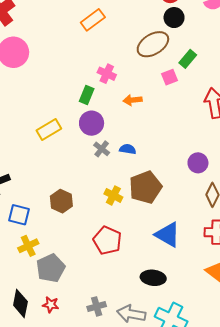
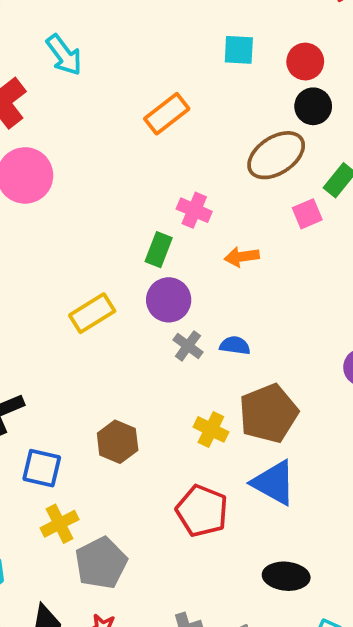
blue triangle: (168, 235) -> (274, 483), moved

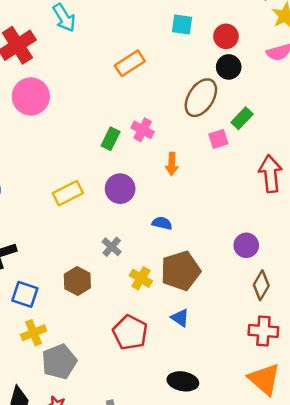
brown ellipse: (276, 155) -> (201, 98), turned -30
green rectangle: (159, 250) -> (111, 139), moved
orange arrow: (242, 257) -> (172, 164), turned -85
gray cross: (188, 346) -> (112, 247), moved
blue triangle: (274, 483) -> (180, 318), size x0.6

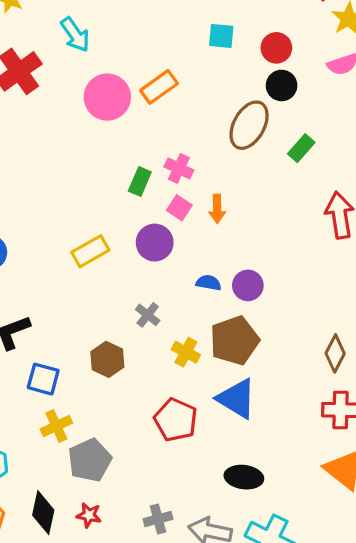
pink circle: (31, 96) -> (107, 97), moved
pink square: (218, 139) -> (179, 208), moved, turned -36
purple circle: (246, 245) -> (248, 285), moved
blue triangle: (180, 318) -> (237, 399), size x1.8

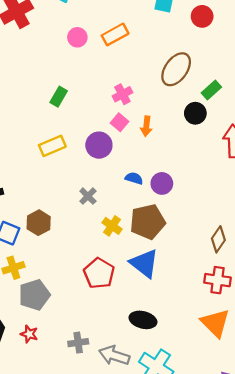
black circle: (282, 85) -> (195, 113), moved
pink circle: (107, 97) -> (77, 37), size x0.6
pink cross: (179, 168) -> (122, 94), turned 30
green rectangle: (140, 181) -> (59, 97), moved
brown hexagon: (107, 359) -> (39, 223), moved

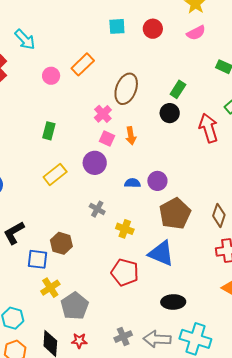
brown ellipse: (176, 69) -> (126, 89), moved
brown pentagon: (148, 222) -> (175, 214), moved

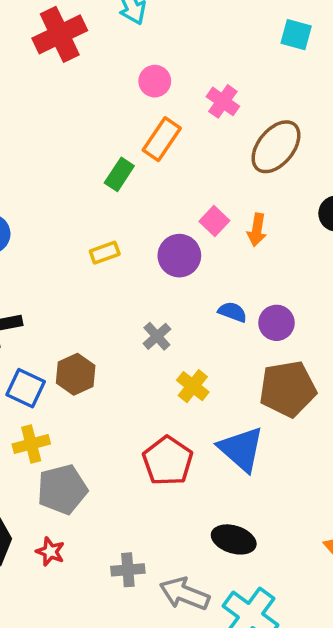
orange rectangle: (83, 64) -> (162, 139), moved, turned -30
pink cross: (103, 114) -> (223, 101), moved, turned -30
yellow rectangle: (55, 174) -> (105, 253), size x0.7

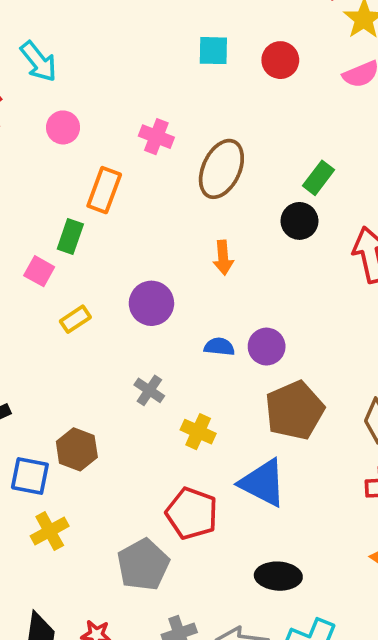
pink circle: (155, 81) -> (63, 127), moved
pink square: (214, 221) -> (39, 271), moved
gray pentagon: (62, 489) -> (143, 565), moved

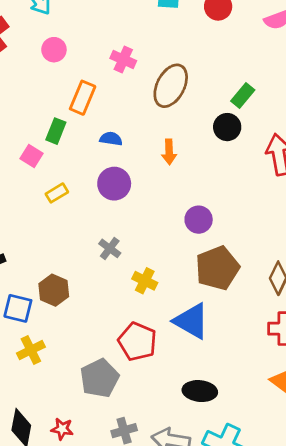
blue semicircle: (219, 347) -> (111, 139), moved

